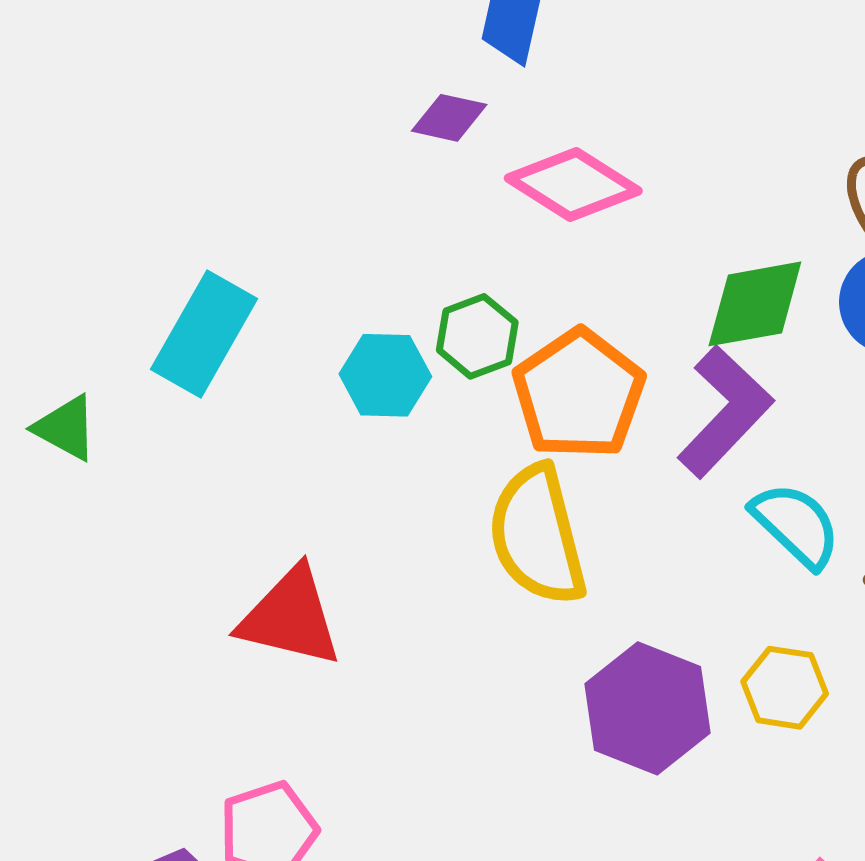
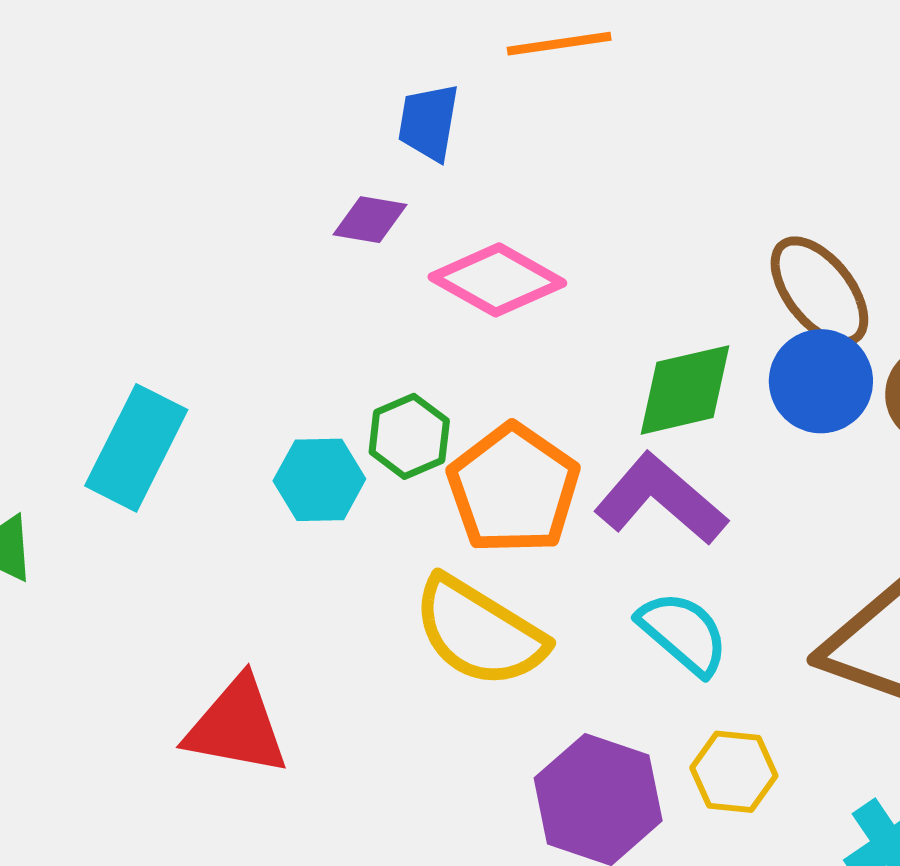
purple L-shape: (725, 412) -> (661, 499), turned -90
cyan semicircle: (796, 525) -> (683, 633), moved
yellow semicircle: (537, 535) -> (479, 632), turned -41

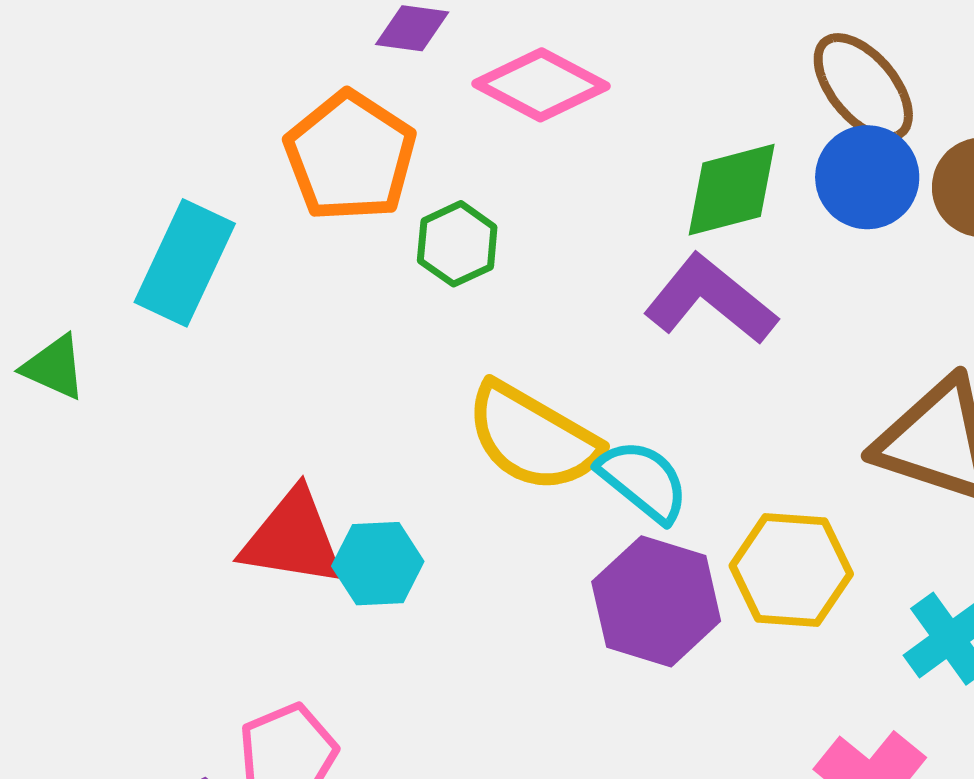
cyan hexagon: (319, 480) -> (378, 564), moved
orange pentagon: (513, 489) -> (350, 156), moved
cyan semicircle: (683, 633) -> (643, 481), moved
yellow hexagon: (734, 772) -> (791, 570), size x1.4

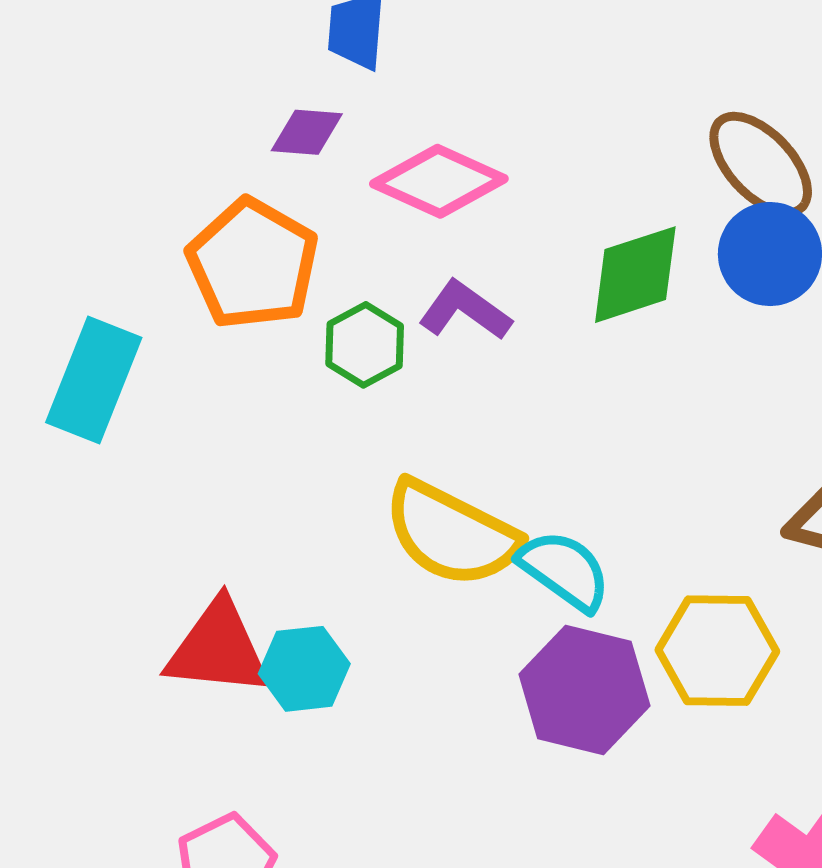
purple L-shape: (710, 299) -> (465, 310), moved, size x0.7

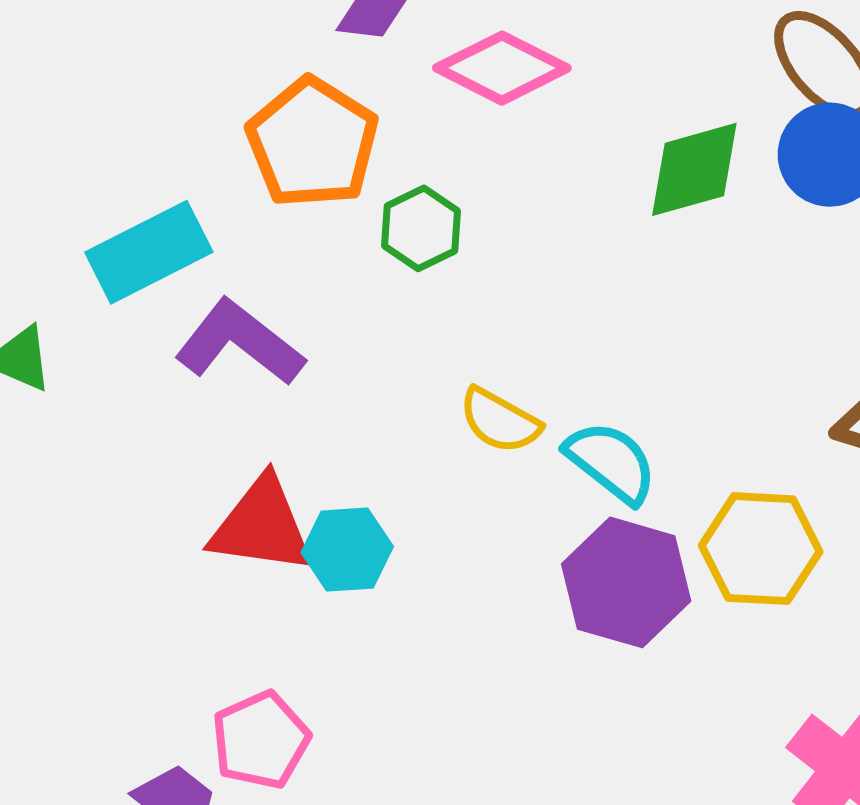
purple L-shape: (465, 310) -> (240, 343), moved, size x1.4
cyan rectangle: (94, 380) -> (149, 252), turned 39
yellow semicircle: (451, 534) -> (500, 421), size x0.6

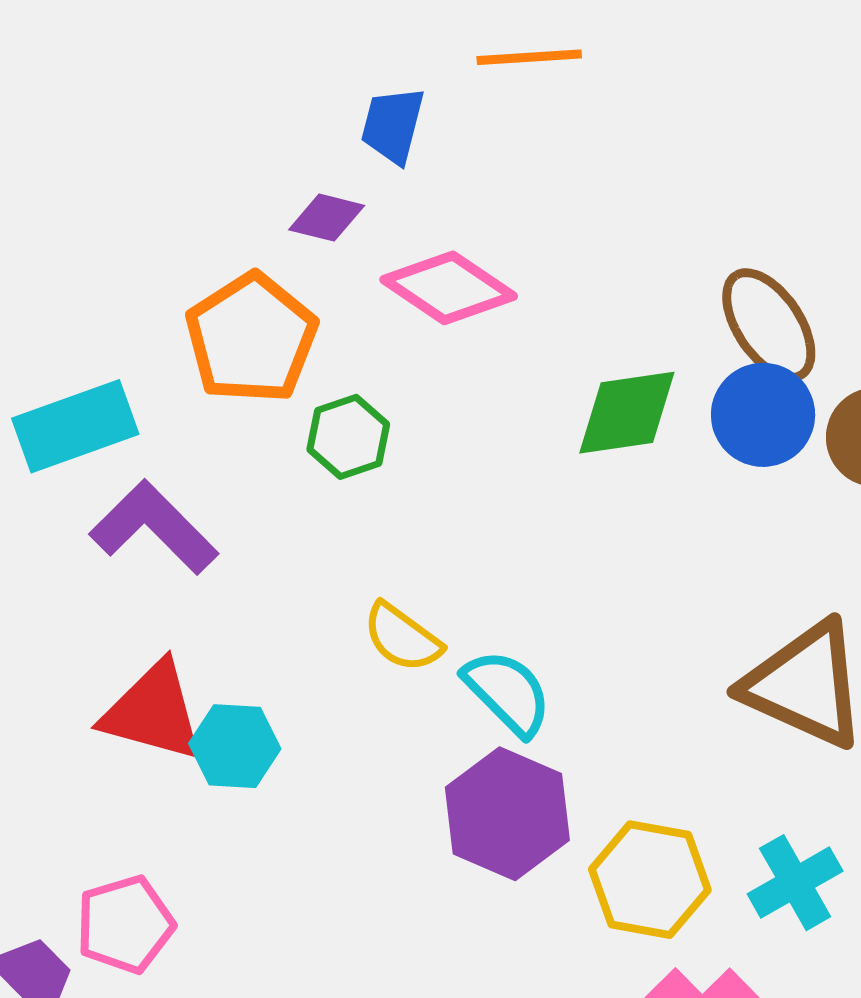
yellow hexagon: (761, 549) -> (650, 880), moved

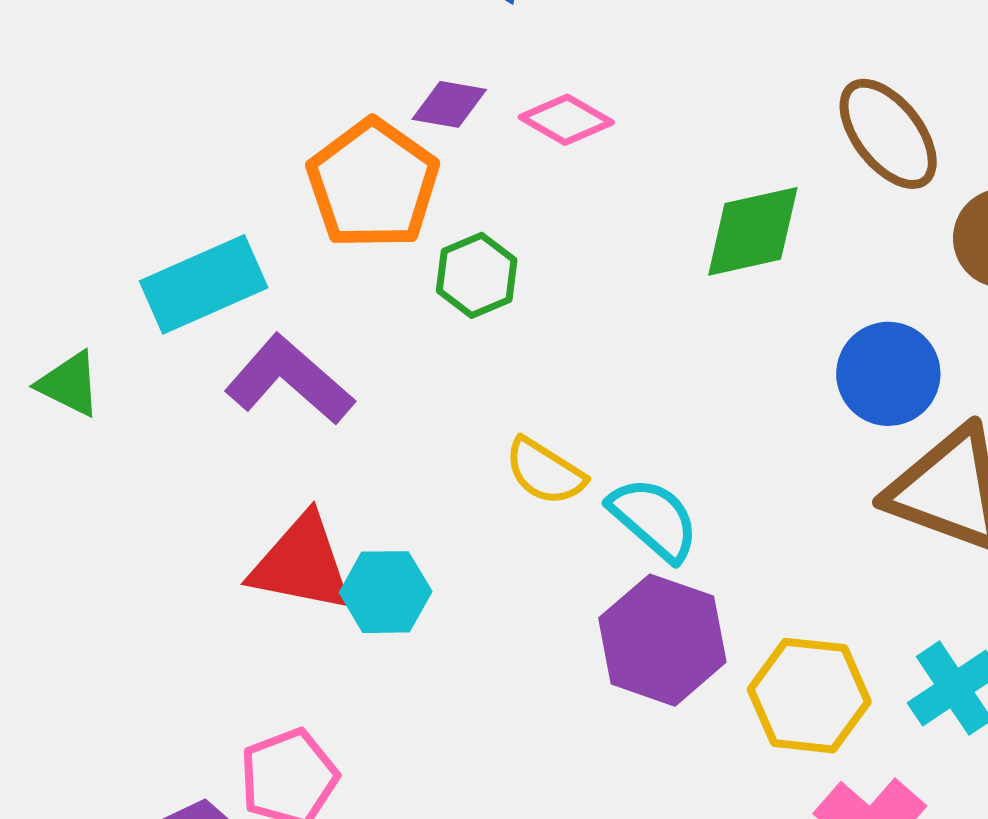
purple diamond: (327, 218) -> (449, 104), moved
pink diamond: (449, 288) -> (566, 120), size x0.7
blue circle: (763, 415) -> (888, 374), moved

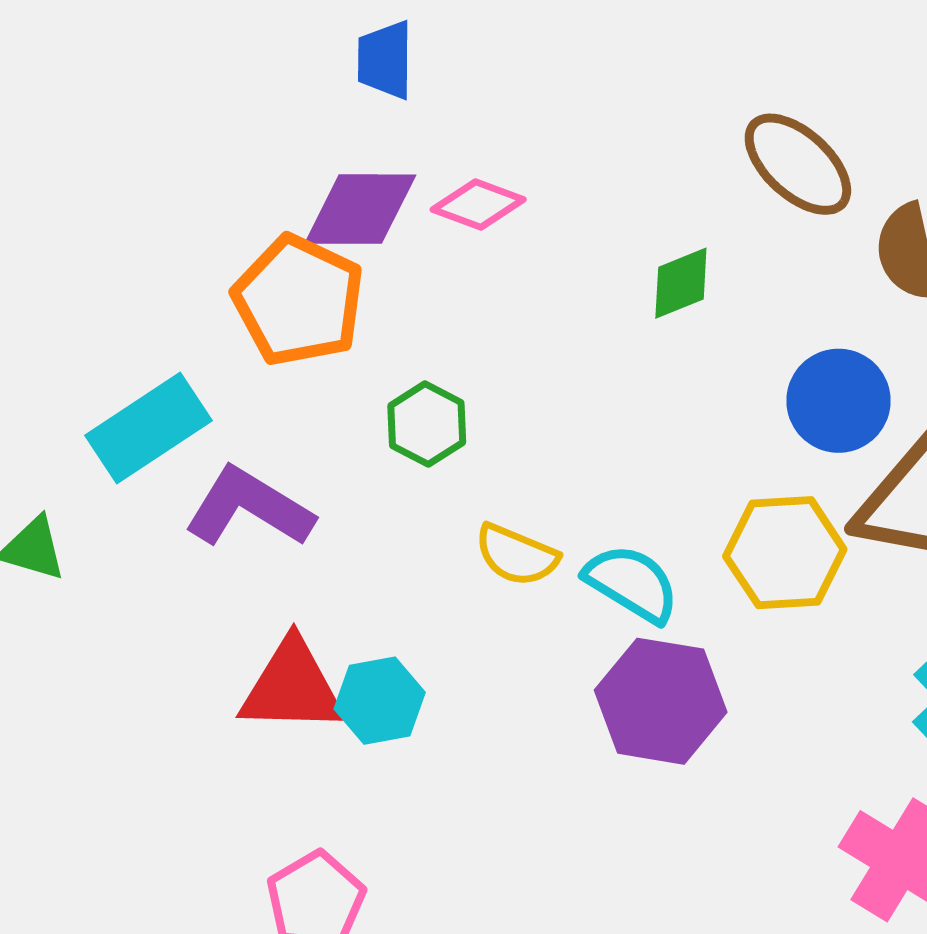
purple diamond: (449, 104) -> (360, 209), size x1.6
green diamond: (753, 231) -> (681, 283), size x0.7
green hexagon: (477, 275) -> (427, 424), moved
yellow hexagon: (809, 696) -> (785, 553), moved

